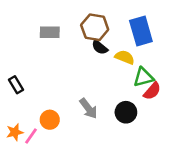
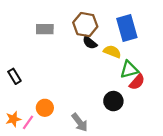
gray arrow: (88, 108) -> (80, 122), moved

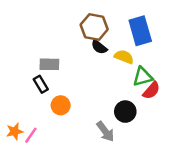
gray rectangle: (45, 29) -> (49, 64), moved
black rectangle: (14, 76) -> (41, 84), moved
orange circle: (45, 108) -> (61, 105), moved
gray arrow: (80, 122) -> (105, 131), moved

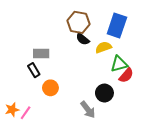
blue rectangle: (140, 31) -> (117, 26), turned 35
yellow semicircle: (124, 57) -> (103, 47), turned -42

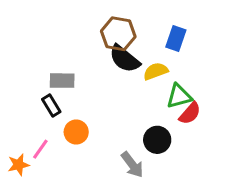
blue rectangle: (117, 26) -> (176, 38), size x0.7
black semicircle: (83, 39) -> (124, 59), size x1.5
pink line: (26, 113) -> (40, 149), moved

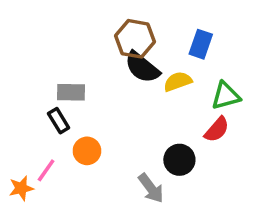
green triangle: (179, 96) -> (226, 96), moved

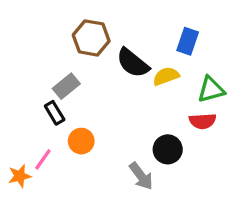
brown hexagon: (135, 39) -> (91, 38), moved
gray rectangle: (71, 92) -> (66, 86), turned -40
red semicircle: (217, 130) -> (203, 121), turned 45

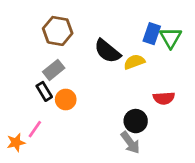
brown hexagon: (91, 38) -> (58, 31), moved
green triangle: (211, 90) -> (171, 38), moved, turned -45
orange circle: (81, 141) -> (66, 100), moved
gray arrow: (141, 176) -> (130, 143), moved

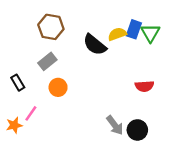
yellow semicircle: (134, 62) -> (117, 34), moved
black rectangle: (44, 91) -> (18, 83), moved
black circle: (136, 121) -> (137, 130), moved

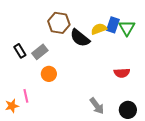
brown hexagon: (51, 27) -> (59, 23), moved
black rectangle: (18, 83) -> (20, 51), moved
pink line: (31, 113) -> (26, 96), turned -48
black circle: (137, 130) -> (128, 110), moved

